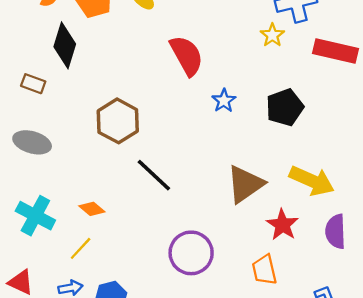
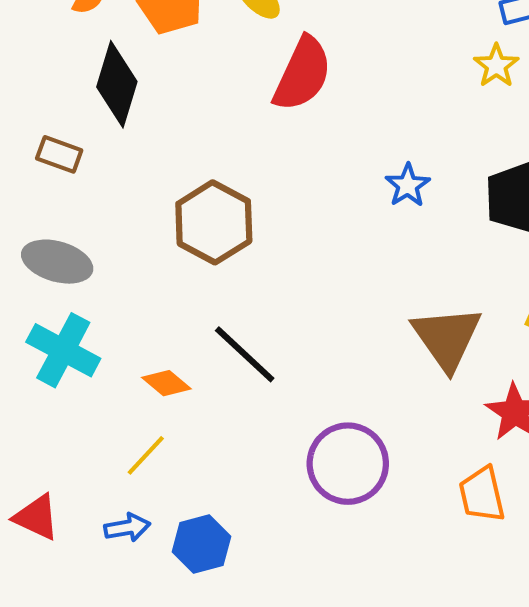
red semicircle: (187, 56) -> (302, 74), moved, turned 54
black line: (154, 175) -> (245, 354), moved
brown triangle: (245, 184) -> (447, 338), turned -30
cyan cross: (35, 216) -> (63, 350), moved

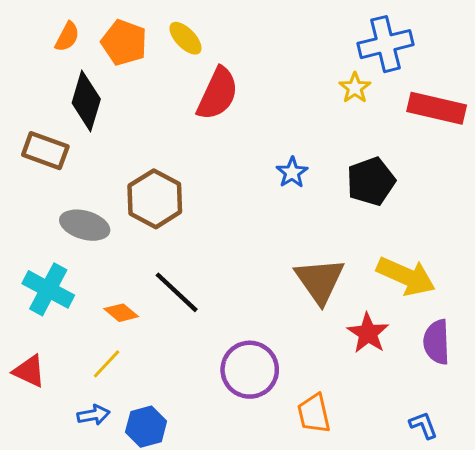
brown rectangle: (59, 154) -> (45, 151), size x1.4
gray ellipse: (57, 262) -> (85, 225), moved
orange trapezoid: (482, 495) -> (314, 413), moved
red triangle: (36, 517) -> (29, 371), moved

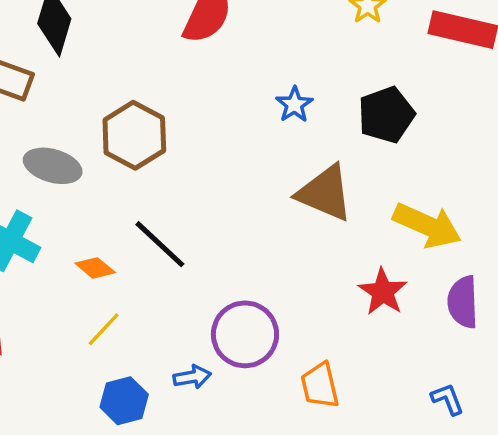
brown triangle: (320, 281) -> (325, 193), moved, turned -32
yellow line: (107, 364) -> (104, 329), moved
blue arrow: (93, 415) -> (192, 377), moved

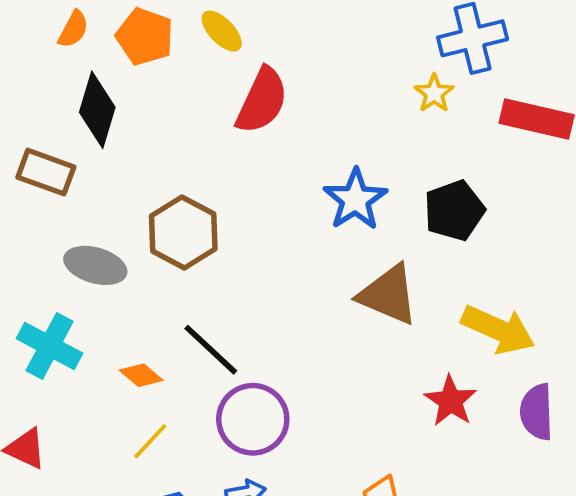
blue star: (294, 105) -> (355, 199), size x1.6
purple circle: (245, 334) -> (253, 419), moved

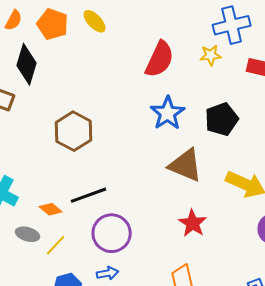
yellow star: (434, 93) -> (211, 55), turned 30
red semicircle: (262, 101) -> (160, 59), moved
gray ellipse: (95, 265) -> (28, 234), moved, size x0.7
black line: (211, 350) -> (89, 195), turned -63
red star: (451, 401) -> (193, 223), moved

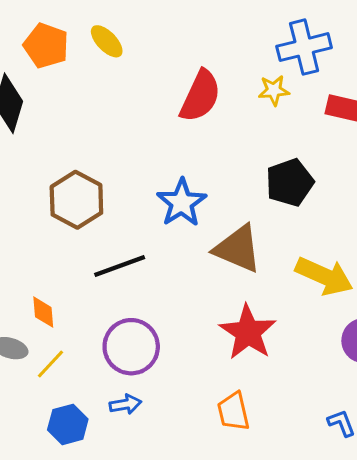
blue star: (168, 113) -> (182, 203), moved
black line: (89, 195) -> (120, 266), moved
orange diamond: (51, 209) -> (43, 312), turned 45
red star: (193, 223) -> (248, 332), size x1.4

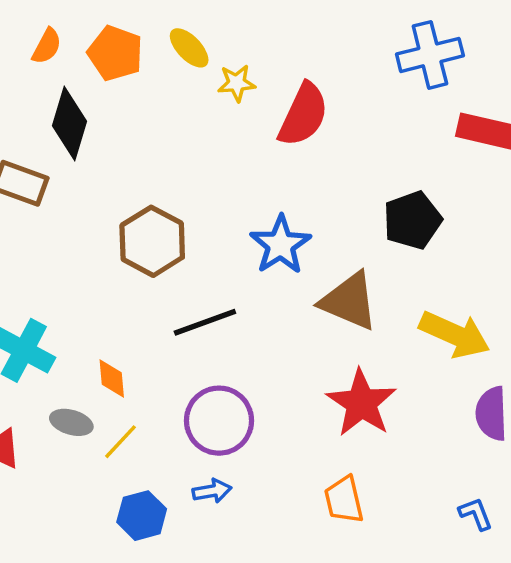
yellow star: (274, 90) -> (237, 83), moved

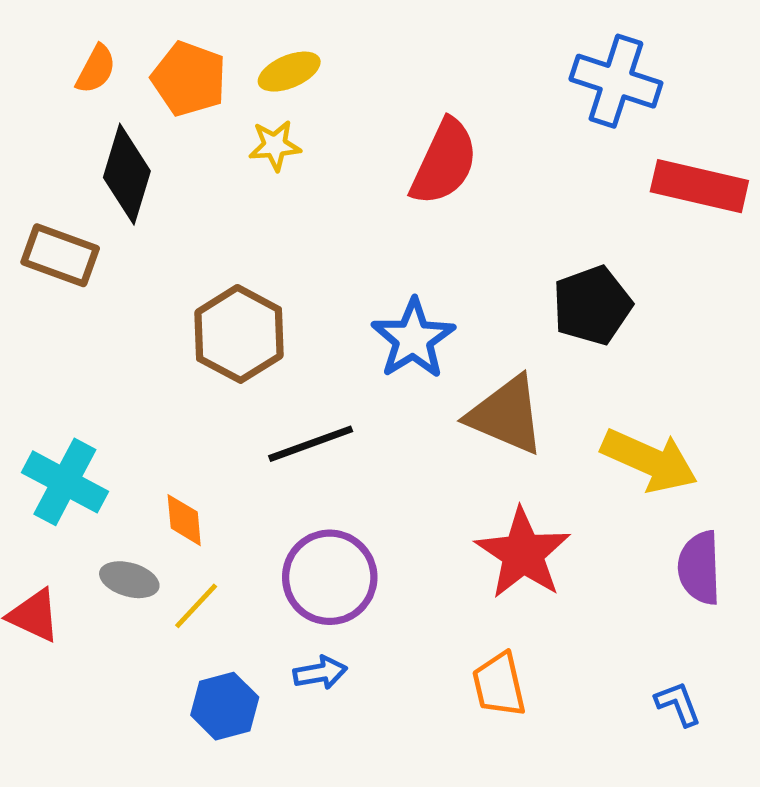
yellow ellipse: (189, 48) -> (289, 72), turned -69
blue cross: (430, 55) -> (616, 81), turned 32
yellow star: (237, 83) -> (275, 146), moved

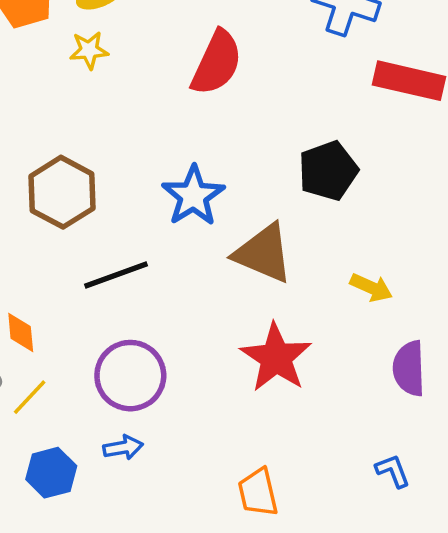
yellow arrow: (649, 460) -> (371, 287), size x0.6
orange trapezoid: (499, 685) -> (258, 492), moved

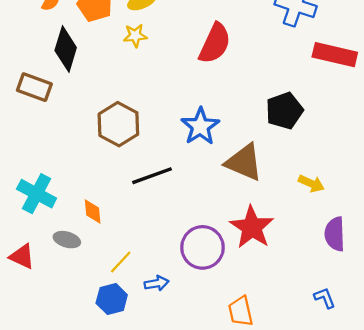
purple circle: (130, 376) -> (203, 247), moved
yellow line: (30, 397) -> (121, 262), moved

